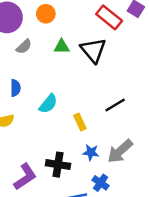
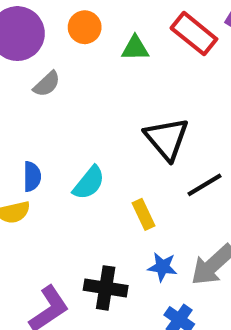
green triangle: (62, 47) -> (135, 48), moved
black triangle: (93, 50) -> (167, 139), moved
blue semicircle: (15, 88) -> (32, 177), moved

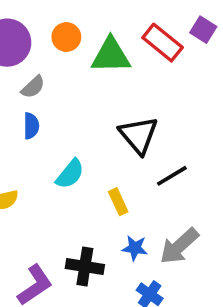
green triangle: (135, 48) -> (111, 56), size x1.6
blue semicircle: (32, 177) -> (31, 126), moved

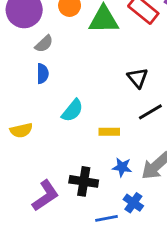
black triangle: (139, 135) -> (138, 78), moved, size x0.7
yellow rectangle: (118, 202) -> (109, 132), turned -66

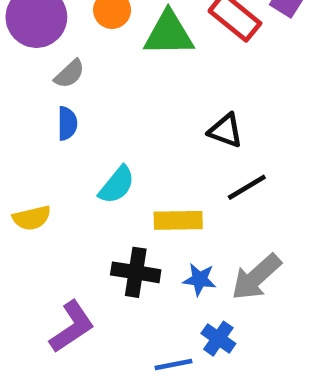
black triangle: (138, 78) -> (225, 131), turned -30
yellow rectangle: (109, 132) -> (178, 220), size x1.4
black cross: (84, 181) -> (136, 272), moved

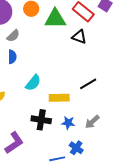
black triangle: (225, 131) -> (79, 37), moved
gray arrow: (256, 277) -> (92, 122), size x0.7

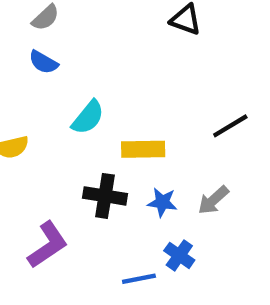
blue semicircle: (12, 57) -> (43, 62), turned 120
black line: (88, 84) -> (230, 126), moved

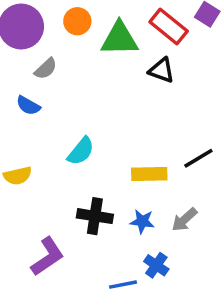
blue semicircle: (43, 62) -> (28, 106), moved
yellow rectangle: (143, 149) -> (149, 174), moved

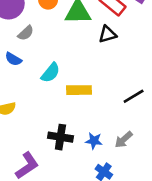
black triangle: (162, 70) -> (108, 34), turned -36
cyan semicircle: (81, 151) -> (51, 73), moved
yellow rectangle: (149, 174) -> (79, 90), moved

